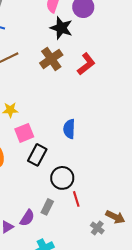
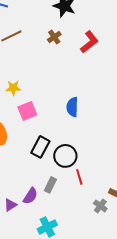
brown cross: (51, 59) -> (54, 37), size x0.6
black rectangle: (37, 155) -> (40, 147), moved

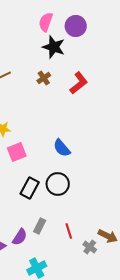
blue semicircle: (72, 107) -> (62, 148), turned -42
black circle: (65, 156) -> (58, 184), moved
red line: (79, 177) -> (69, 231), moved

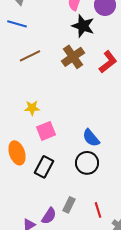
brown cross: (44, 78) -> (73, 57), size x1.6
blue semicircle: (62, 148) -> (91, 138), moved
black rectangle: (30, 188) -> (44, 167), moved

